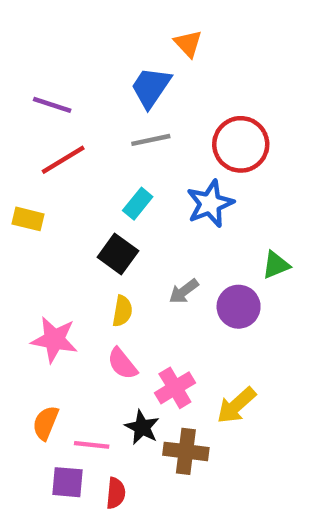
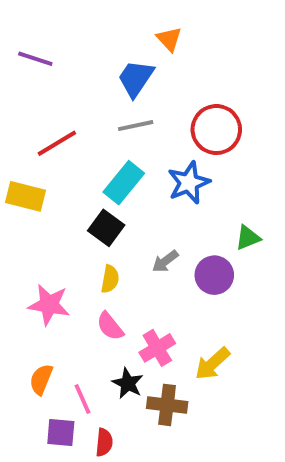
purple line: (52, 105) -> (35, 59), moved
cyan rectangle: (138, 204) -> (124, 183), size x1.5
yellow rectangle: (28, 219) -> (25, 196), size x1.4
pink line: (92, 445) -> (82, 399), turned 60

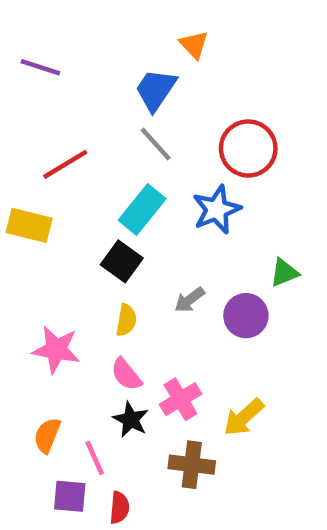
gray line: (136, 126) -> (156, 144), turned 60
black star: (128, 383) -> (131, 420), moved

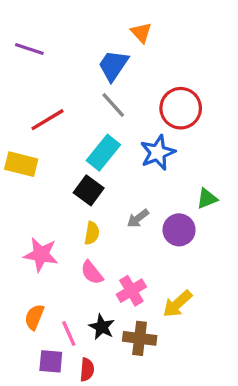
black star: (131, 420) -> (102, 327), moved

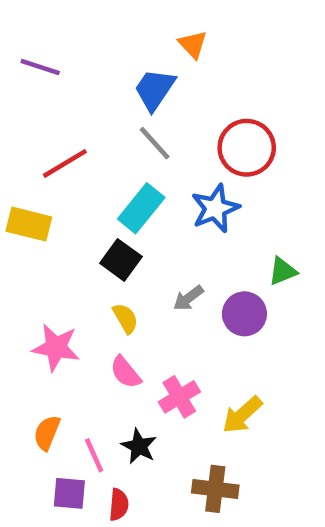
yellow semicircle: (92, 233) -> (125, 318), turned -40
brown cross: (140, 338) -> (215, 489), moved

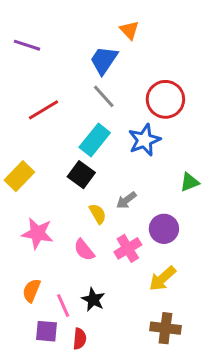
yellow rectangle: (29, 224) -> (19, 176), moved, turned -60
purple circle: (244, 314) -> (164, 229), moved
yellow semicircle: (125, 318) -> (98, 214), moved
pink cross: (179, 397) -> (128, 248), moved
brown cross: (215, 489) -> (165, 328), moved

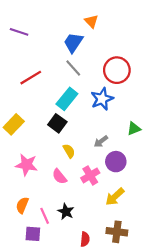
gray arrow: (126, 200) -> (101, 141), moved
red semicircle: (80, 339) -> (85, 239), moved

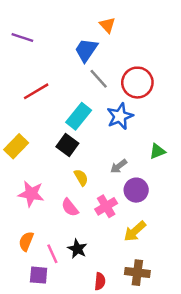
gray line: (73, 68) -> (99, 79), moved

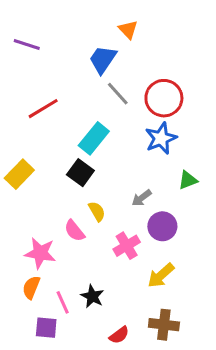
blue star: (120, 116) -> (161, 138), moved
pink star: (31, 194) -> (40, 253), moved
pink semicircle: (70, 208) -> (74, 231), moved
red semicircle: (100, 281) -> (119, 335), turned 48

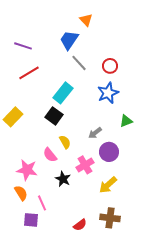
purple line: (27, 44) -> (23, 46), moved
red circle: (164, 98) -> (110, 66), size x0.6
orange semicircle: (31, 287) -> (21, 193), turned 126
black star: (92, 296) -> (63, 179), moved

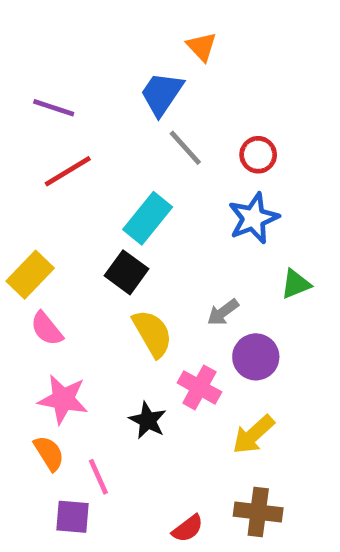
yellow semicircle: (65, 142) -> (152, 333), size x1.5
pink semicircle: (50, 155) -> (47, 329), moved
pink cross: (85, 165) -> (199, 387), turned -30

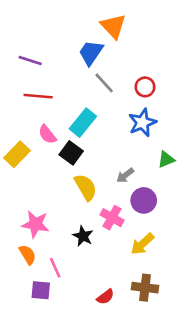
orange triangle: (202, 47) -> (113, 26), size x1.5
red line: (68, 171) -> (38, 96), turned 36
pink semicircle: (47, 329) -> (47, 134), moved

